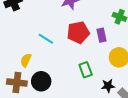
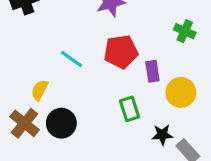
purple rectangle: (102, 35) -> (152, 71), moved
brown cross: (17, 83) -> (24, 123), turned 30

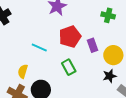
green rectangle: (130, 109) -> (69, 67), moved
black star: (162, 135) -> (110, 76), moved

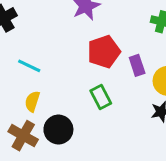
cyan line: (39, 47) -> (29, 66), moved

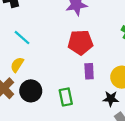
purple rectangle: (137, 65) -> (89, 71), moved
green rectangle: (101, 97) -> (66, 97), moved

